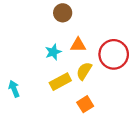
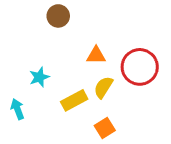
brown circle: (63, 13) -> (58, 16), moved
cyan star: (53, 52) -> (39, 77), moved

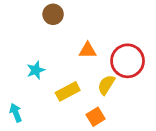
yellow semicircle: (103, 87) -> (106, 85), moved
cyan arrow: (17, 109) -> (16, 113), moved

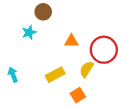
cyan star: (36, 70) -> (29, 32), moved
cyan arrow: (16, 113) -> (13, 75), moved

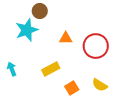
cyan star: (29, 32) -> (27, 30), size x1.6
yellow semicircle: (86, 69) -> (100, 85), moved, turned -91

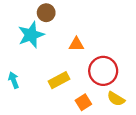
red circle: (96, 46) -> (103, 71), moved

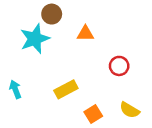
orange triangle: (76, 44) -> (85, 34), moved
red circle: (103, 71) -> (119, 66), moved, size x0.6

